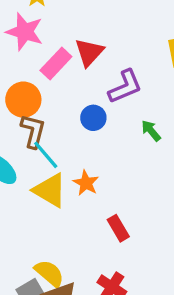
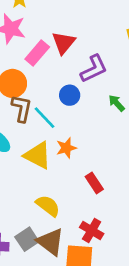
cyan line: (46, 155) -> (45, 118), moved
orange star: (86, 183) -> (66, 148), turned 30
yellow semicircle: (49, 273) -> (48, 206), moved

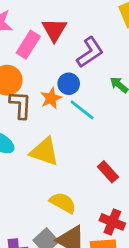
cyan line: (45, 118) -> (82, 110), moved
orange star: (66, 148) -> (51, 98), moved

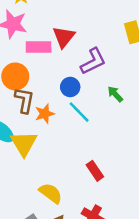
pink rectangle: (28, 45) -> (39, 47), turned 50
orange star: (51, 98) -> (45, 114), moved
yellow triangle: (44, 152) -> (24, 143), moved, turned 32

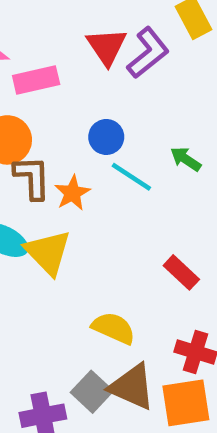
red triangle: (64, 37) -> (107, 47), moved
purple L-shape: (93, 61) -> (148, 53), moved
green arrow: (115, 94) -> (186, 159), moved

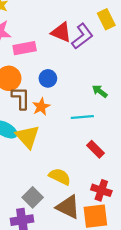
red triangle: (107, 47) -> (61, 32), turned -35
blue circle: (106, 137) -> (48, 78), moved
cyan line: (131, 177) -> (82, 117), moved, turned -40
gray square: (92, 392) -> (33, 197), moved

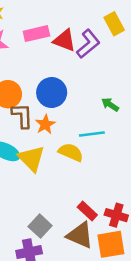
pink rectangle: (25, 48) -> (36, 34), moved
blue circle: (48, 78) -> (52, 93), size x1.5
red rectangle: (95, 149) -> (87, 211), moved
yellow semicircle: (60, 177) -> (71, 152), moved

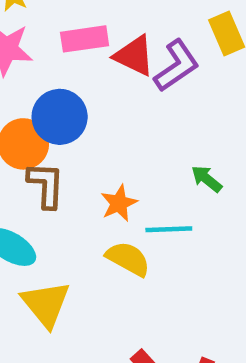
blue circle: (52, 93) -> (60, 117), moved
orange star: (45, 124) -> (119, 203), moved
yellow triangle: (31, 159) -> (46, 304), moved

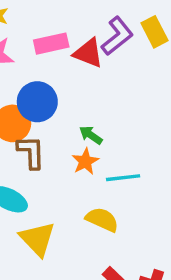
purple L-shape: (177, 66) -> (117, 36), moved
green arrow: (207, 179) -> (91, 135), moved
yellow semicircle: (128, 259) -> (102, 220), moved

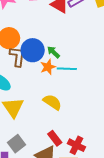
blue circle: (37, 102) -> (33, 50), moved
cyan line: (123, 178) -> (67, 69), moved

